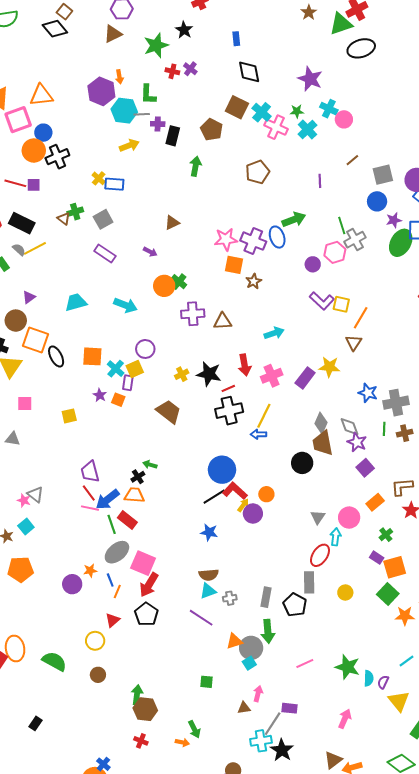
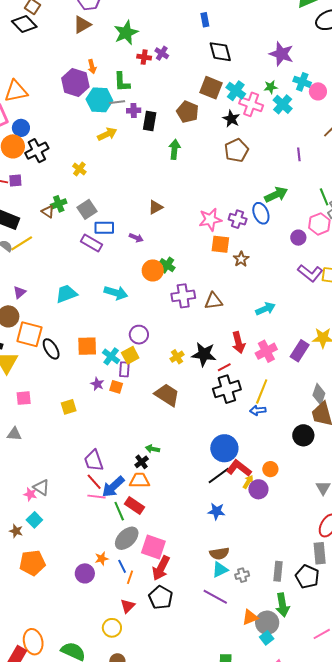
black star: (184, 30) -> (231, 119), moved
blue rectangle: (114, 184) -> (104, 228), moved
purple cross: (253, 241) -> (238, 219), size x0.7

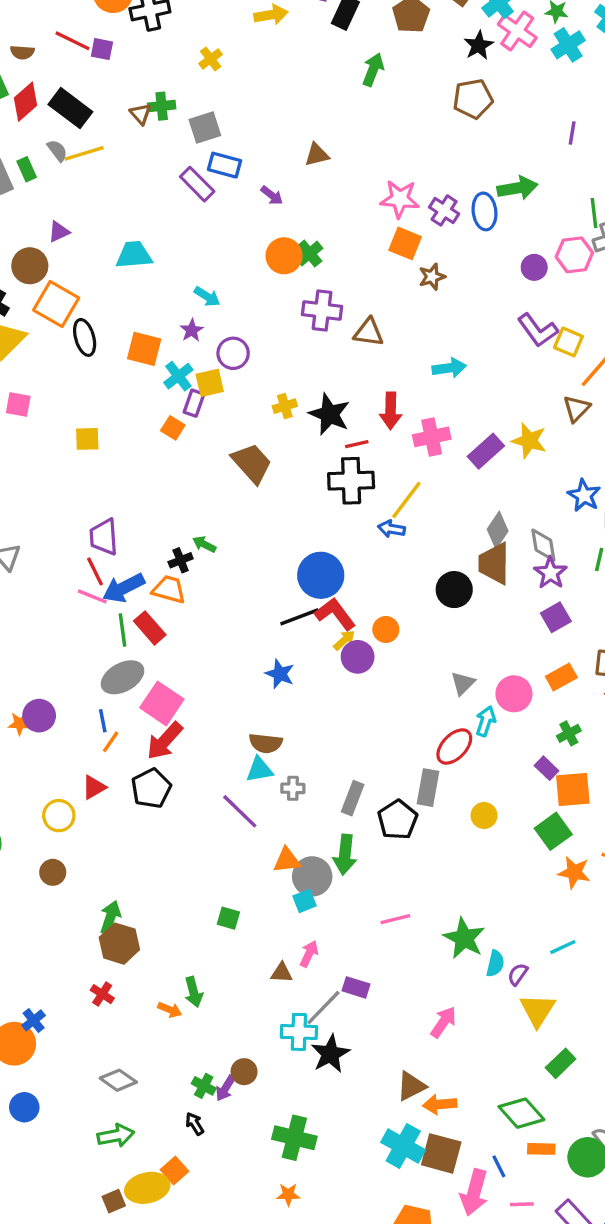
cyan arrow: (116, 293) -> (207, 297), moved, size x0.7
purple star: (97, 384) -> (192, 330), moved
orange star: (102, 559) -> (20, 724), moved

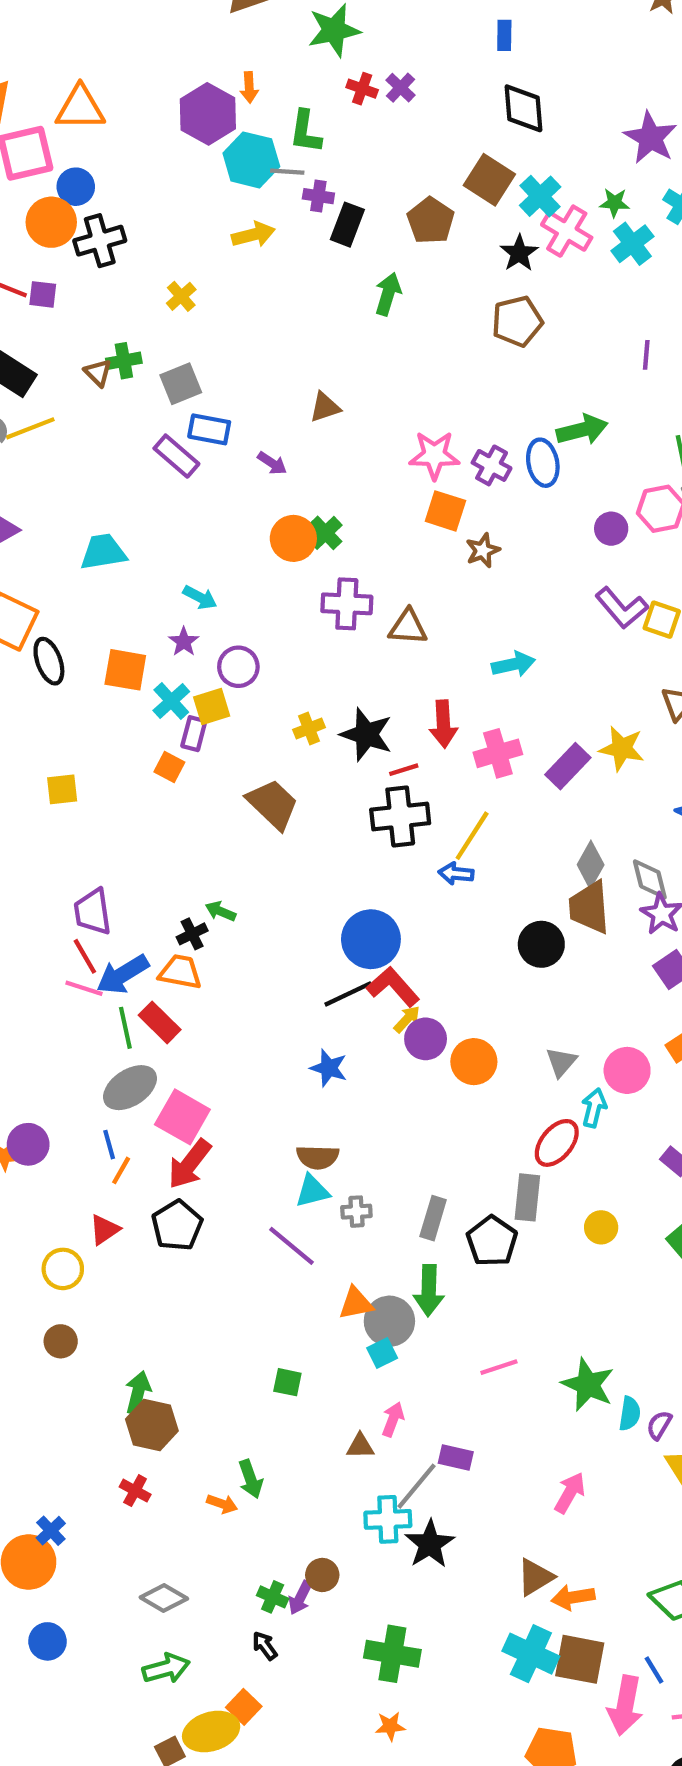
orange circle: (386, 629) -> (474, 1062), moved, size x1.4

